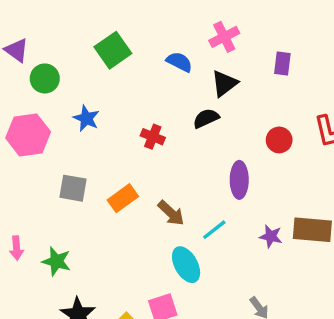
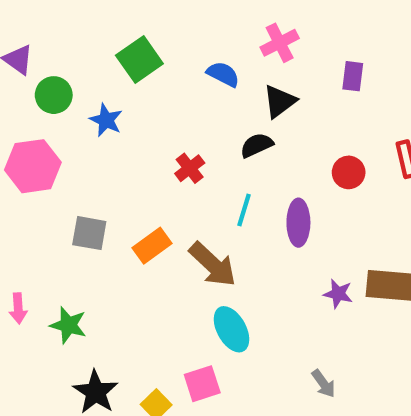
blue star: (86, 118) -> (106, 120), moved
red cross: (153, 137) -> (190, 168), turned 30
brown arrow: (171, 213) -> (213, 264), size x1.4
cyan line: (214, 230) -> (244, 210), moved, turned -35

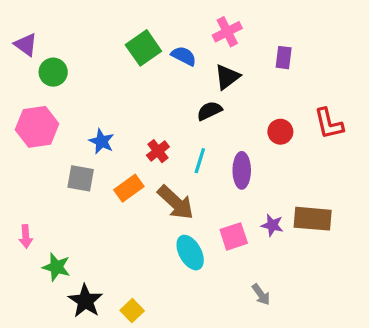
green square: (139, 59) -> (143, 48), moved
blue star: (106, 120) -> (102, 141), moved
red cross: (190, 168) -> (158, 151), moved
green star: (68, 325) -> (56, 267), moved
pink square: (202, 384) -> (234, 236), moved

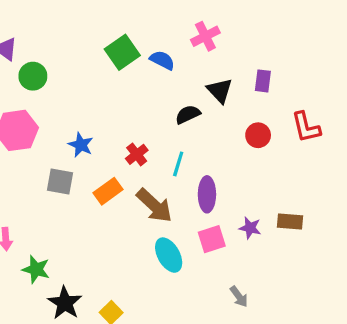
purple rectangle: (284, 58) -> (263, 81), moved
black triangle: (227, 77) -> (220, 91), moved, turned -36
purple ellipse: (242, 170) -> (207, 194), moved
brown rectangle: (313, 219) -> (290, 221), size x0.7

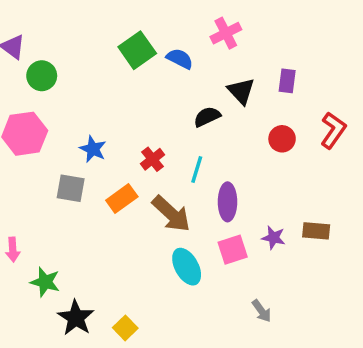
red L-shape: (306, 127) -> (333, 130), turned -132

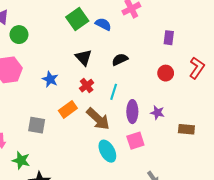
black triangle: (241, 91) -> (83, 57), moved
gray square: (71, 188) -> (37, 125), moved
purple star: (274, 238) -> (157, 113), moved

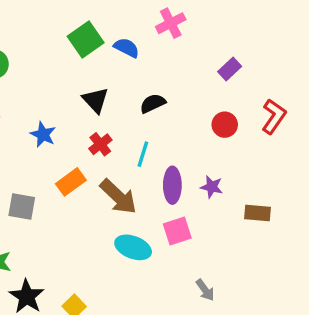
purple rectangle: (169, 38) -> (230, 69), turned 40
cyan ellipse: (107, 151) -> (133, 247), turned -40

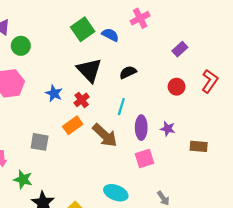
black triangle: (95, 100) -> (89, 70), size x1.4
red cross: (100, 144) -> (82, 100), moved
cyan ellipse: (133, 247) -> (116, 193), moved

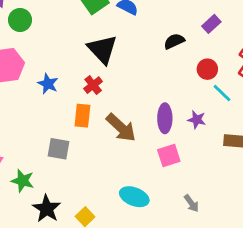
black semicircle: (128, 72) -> (174, 41), moved
blue star: (54, 93) -> (48, 84), moved
cyan line: (121, 107) -> (222, 93), moved, turned -63
orange rectangle: (73, 125) -> (82, 116), turned -48
gray square: (40, 142) -> (59, 149), moved

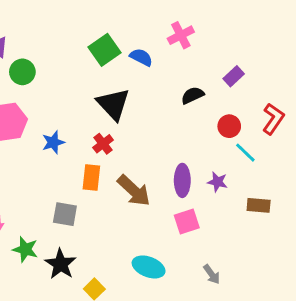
blue star: (48, 84) -> (53, 142), turned 30
black star: (47, 209) -> (61, 264), moved

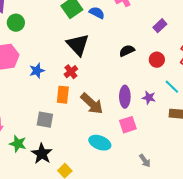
black semicircle: (193, 95) -> (127, 51), moved
cyan line: (245, 153) -> (172, 87), moved
cyan ellipse: (149, 267) -> (100, 143), moved

